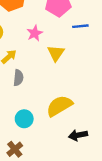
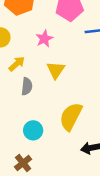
yellow triangle: (56, 53) -> (56, 70), moved
yellow semicircle: (59, 106) -> (71, 117), turned -32

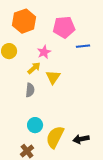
yellow arrow: (17, 64) -> (34, 68), moved
yellow semicircle: (71, 117) -> (55, 137), moved

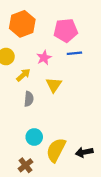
blue line: (83, 46) -> (74, 53), moved
yellow arrow: (34, 68) -> (23, 75), moved

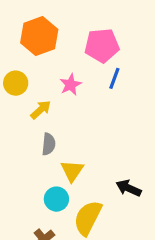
blue line: (74, 53) -> (114, 78), turned -64
yellow triangle: (54, 85) -> (72, 171), moved
black arrow: (84, 152) -> (129, 188), moved, turned 35

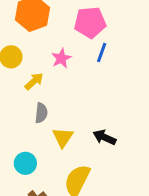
black arrow: (129, 188) -> (104, 137), moved
cyan circle: (56, 199) -> (25, 163), moved

